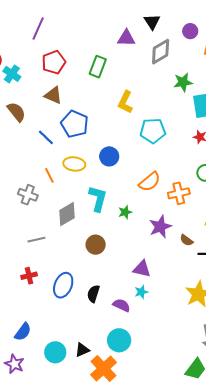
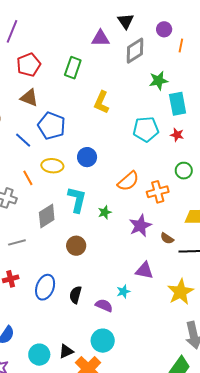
cyan pentagon: (153, 131) -> (146, 129), moved
purple triangle: (142, 269) -> (144, 271), moved

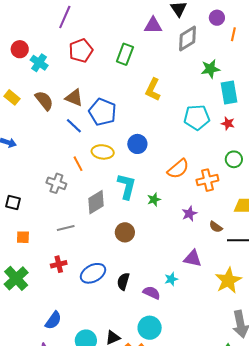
brown triangle: (29, 98) -> (74, 98), moved
purple star: (140, 226) -> (189, 214), size x0.7
blue ellipse: (45, 287) -> (93, 273), turned 40

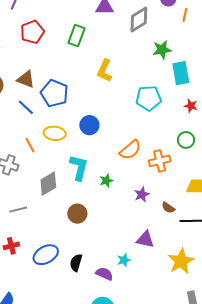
red star: (228, 123) -> (191, 106), moved

